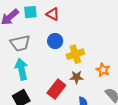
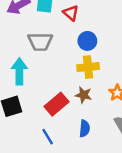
blue circle: (55, 41) -> (87, 41), moved
gray trapezoid: (20, 43) -> (40, 42), moved

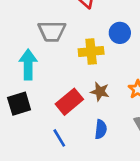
blue circle: (87, 41) -> (120, 33), moved
yellow cross: (88, 67) -> (91, 52), moved

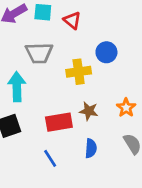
red rectangle: (69, 102) -> (59, 122), turned 32

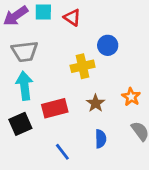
gray trapezoid: (39, 53) -> (25, 51), moved
brown star: (89, 111) -> (96, 103), turned 30
red rectangle: (59, 122) -> (55, 108), moved

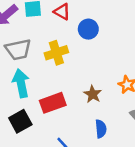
blue circle: (108, 45) -> (88, 29), moved
yellow cross: (83, 66) -> (56, 53), moved

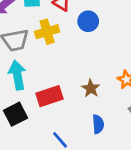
yellow cross: (56, 53) -> (47, 32), moved

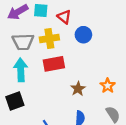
red rectangle: (49, 96) -> (54, 64), moved

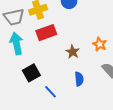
black square: (15, 101) -> (31, 73), moved

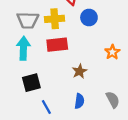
orange star: (100, 44) -> (112, 52), moved

